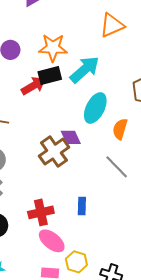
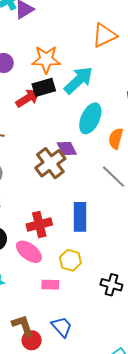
blue rectangle: (82, 206) -> (80, 217), size x1.6
pink ellipse: (52, 241) -> (29, 252), moved
yellow hexagon: (76, 262) -> (70, 260), moved

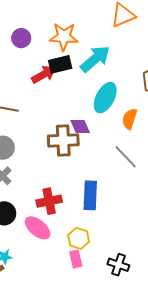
brown cross: (50, 163) -> (63, 140), turned 32
pink rectangle: (50, 285) -> (76, 259), moved, turned 72

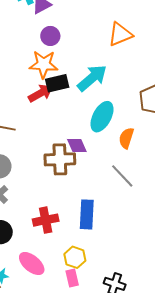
orange star: (64, 37) -> (43, 64), moved
purple circle: (21, 38) -> (50, 36), moved
pink ellipse: (38, 228) -> (32, 264), moved

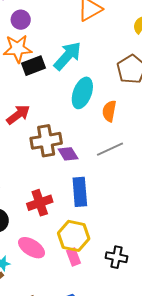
red arrow: (41, 93) -> (18, 115), moved
purple diamond: (77, 146) -> (68, 154), moved
gray line: (122, 176) -> (110, 149), turned -64
yellow hexagon: (75, 257) -> (74, 236), size x1.4

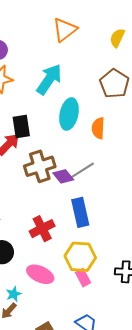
black rectangle: (33, 66) -> (21, 126), moved, turned -70
gray line: (110, 149) -> (82, 171), moved

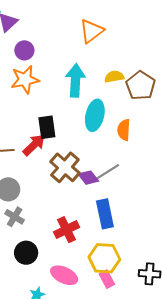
yellow semicircle: (117, 38) -> (114, 77), moved, turned 54
cyan arrow: (49, 79) -> (75, 80), turned -32
brown cross: (40, 166) -> (65, 167), turned -32

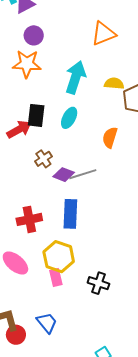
cyan ellipse: (95, 115) -> (69, 118), moved, size x0.7
brown cross: (65, 167) -> (43, 159), size x0.6
purple diamond: (88, 178) -> (64, 175), turned -45

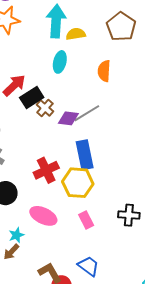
yellow semicircle: (114, 83) -> (76, 34), moved
black rectangle: (36, 115) -> (32, 97), moved, turned 65
yellow hexagon: (59, 257) -> (78, 183), moved

